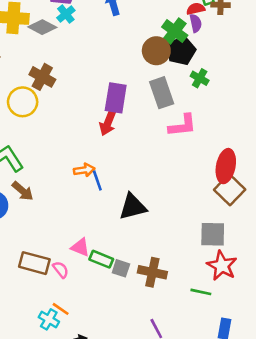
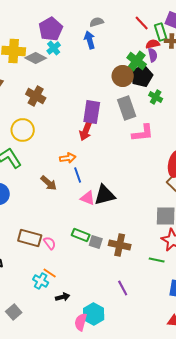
yellow circle: (23, 102) -> (23, 130), moved
orange arrow: (84, 170) -> (68, 158), moved
brown arrow: (23, 191) -> (49, 183), moved
pink triangle: (80, 247) -> (88, 198), moved

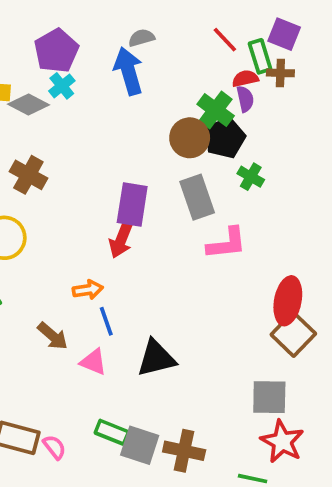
blue arrow: (90, 40) -> (129, 71), size x1.4
pink triangle: (88, 198) -> (93, 362), moved
gray square: (96, 242) -> (140, 445), size x1.5

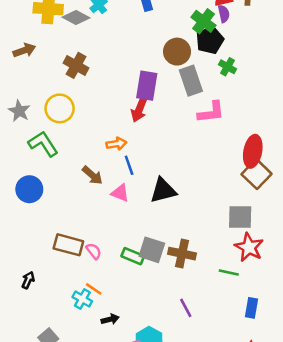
brown circle: (190, 138) -> (177, 52), moved
green rectangle: (112, 432) -> (133, 256), moved

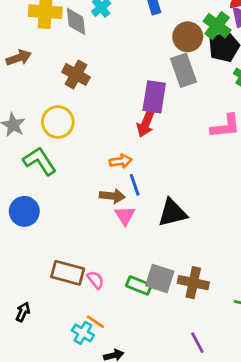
gray diamond: (76, 18) -> (76, 21), turned 56
brown circle: (177, 52) -> (188, 37), moved
gray rectangle: (191, 81) -> (184, 70), moved
brown arrow: (92, 175) -> (112, 196), moved, turned -35
pink triangle: (120, 193) -> (125, 216), turned 36

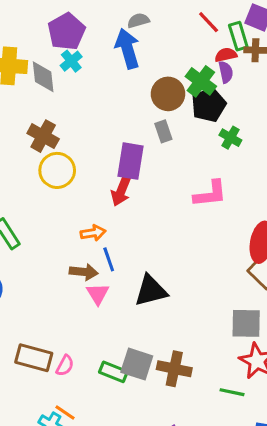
gray rectangle: (184, 70) -> (163, 131), size x0.6
yellow circle: (58, 122) -> (57, 170), moved
pink semicircle: (96, 280) -> (65, 366), turned 66

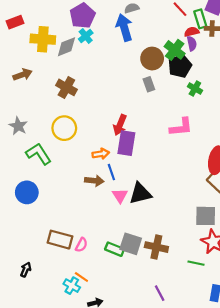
gray diamond: (43, 77) -> (66, 47), turned 75
purple rectangle: (131, 161) -> (126, 143), moved
yellow circle: (57, 170) -> (64, 128), moved
pink triangle: (98, 294) -> (120, 196), moved

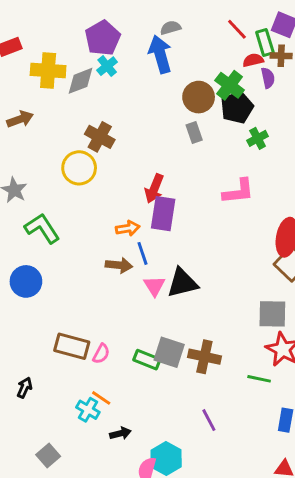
purple semicircle: (192, 44) -> (268, 78), moved
brown cross: (66, 87) -> (100, 137), moved
green cross: (195, 89) -> (258, 138), turned 32
yellow circle: (64, 128) -> (79, 168), moved

